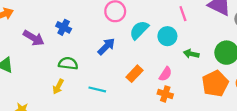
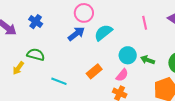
cyan circle: (167, 36) -> (128, 55), moved
blue arrow: (106, 46) -> (76, 34), moved
yellow arrow: (58, 87) -> (18, 68), moved

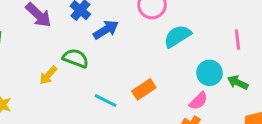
pink line: (145, 23) -> (238, 40), moved
blue arrow: (76, 34) -> (106, 30), moved
orange rectangle: (94, 71) -> (144, 89), moved

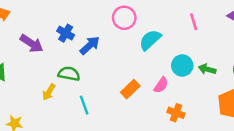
pink line: (238, 40) -> (194, 22), moved
cyan line: (105, 101) -> (84, 105), moved, turned 54
pink semicircle: (198, 101) -> (161, 85), moved

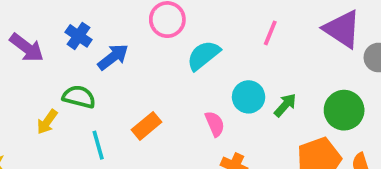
pink line: (194, 22) -> (270, 33), turned 35
green arrow: (207, 69) -> (285, 105), turned 112
pink semicircle: (161, 85) -> (215, 124), turned -63
orange rectangle: (130, 89) -> (147, 126), moved

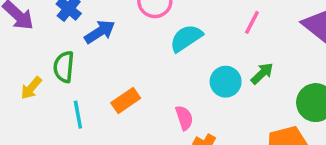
green semicircle: (79, 97) -> (64, 67), turned -104
green arrow: (285, 105) -> (262, 73), moved
pink semicircle: (215, 124) -> (184, 118), moved

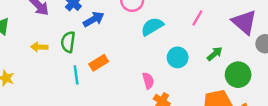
green arrow: (262, 73) -> (215, 54), moved
yellow arrow: (31, 88) -> (39, 47), moved, turned 49
orange rectangle: (126, 100) -> (99, 63), moved

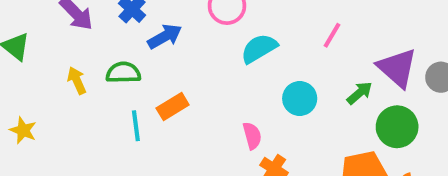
purple triangle: (244, 22) -> (397, 68), moved
green semicircle: (68, 42) -> (123, 73), turned 80
yellow arrow: (39, 47) -> (77, 80), turned 63

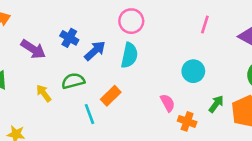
cyan semicircle: (259, 48) -> (129, 55), moved, turned 145
green arrow: (360, 93) -> (216, 104), moved

